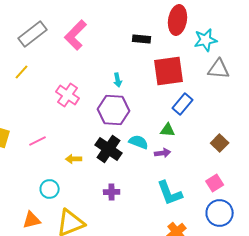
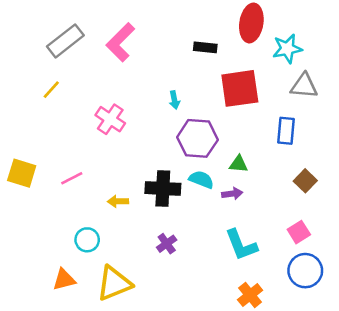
blue rectangle: (183, 104) -> (286, 131), moved, turned -35
purple hexagon: (114, 110) -> (197, 138), moved
black cross: (109, 149) -> (163, 188), turned -32
purple cross: (112, 192) -> (167, 244), turned -35

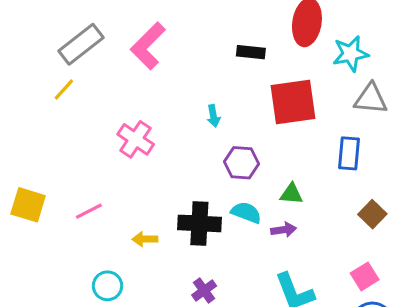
yellow line: (51, 90) -> (64, 89), moved
purple hexagon: (197, 138) -> (242, 163), size x0.7

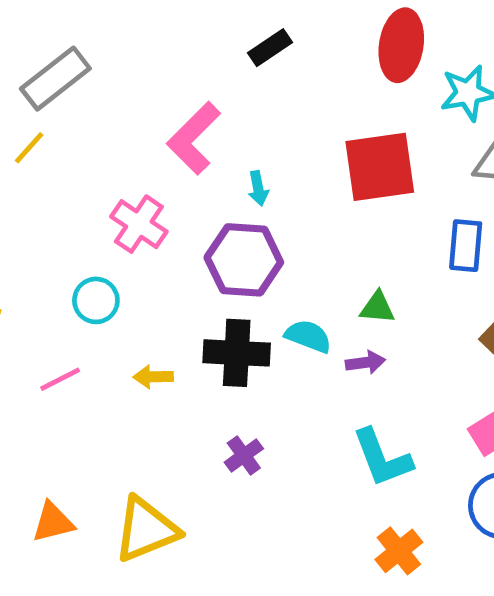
pink L-shape: (148, 46) -> (194, 138), moved
black rectangle: (251, 52) -> (270, 48), moved, turned -40
purple hexagon: (242, 163) -> (244, 260), moved, size x1.4
pink line: (89, 211) -> (60, 379), moved
cyan circle: (108, 286) -> (96, 300), moved

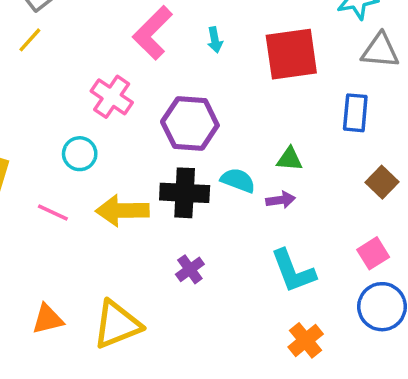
cyan arrow: (258, 188) -> (215, 40), moved
yellow arrow: (153, 377) -> (122, 211), size x1.8
pink line: (60, 379) -> (53, 212), turned 52

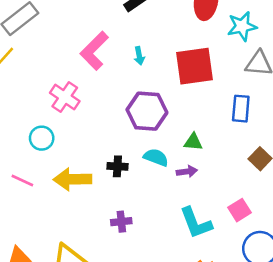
purple hexagon: (190, 123) -> (147, 111), moved
black cross: (185, 193) -> (117, 166), size x0.6
pink square: (373, 253) -> (239, 210), moved
purple cross: (190, 269) -> (121, 222), turned 30

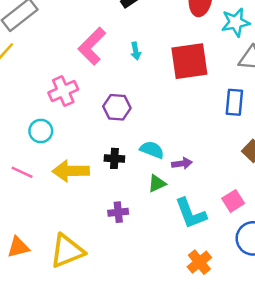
pink cross: (65, 97) -> (63, 91), turned 32
purple hexagon: (147, 111) -> (117, 107), moved, size x0.7
green triangle: (193, 142) -> (157, 183), moved, turned -30

